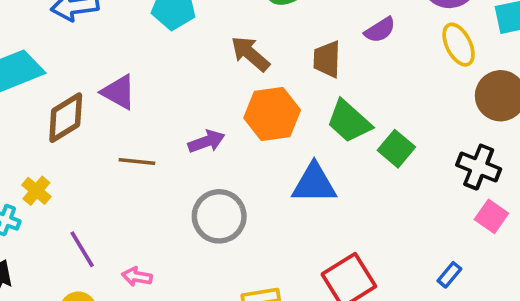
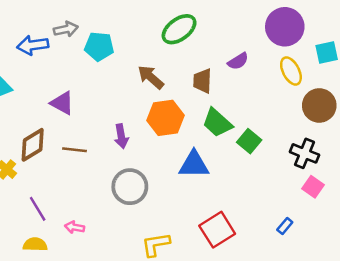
brown diamond: (66, 118) -> (33, 145), moved
purple arrow: (206, 141) -> (121, 136), turned 100

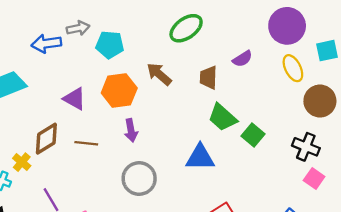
orange hexagon: (166, 118) -> (119, 90), moved

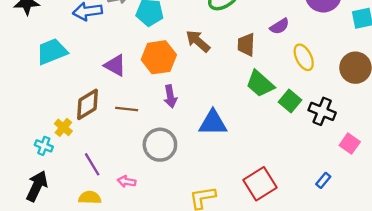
yellow ellipse: (293, 68) -> (304, 57), moved
black cross: (306, 147) -> (322, 111), moved
blue triangle: (200, 157) -> (213, 123), moved
gray circle: (139, 179) -> (160, 145), moved

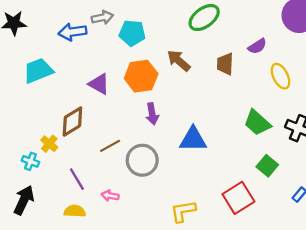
green trapezoid: (260, 84) -> (257, 123), moved
green square: (290, 101) -> (267, 166), moved
brown line: (127, 109) -> (110, 146), moved, turned -35

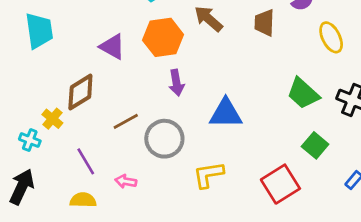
cyan trapezoid: (38, 71) -> (39, 31), turned 104
yellow L-shape: (183, 211) -> (208, 175), moved

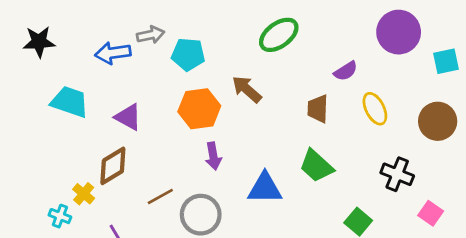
brown trapezoid: (264, 23) -> (318, 109), moved
cyan trapezoid: (39, 31) -> (70, 102), turned -63
purple triangle: (112, 47) -> (128, 117), moved
green trapezoid: (303, 93) -> (316, 166), moved

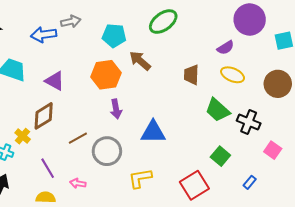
cyan pentagon: (188, 54) -> (114, 36), moved
purple semicircle: (346, 71) -> (226, 48), moved
yellow ellipse: (375, 109) -> (233, 75), turned -40
green trapezoid: (316, 166) -> (217, 110), moved

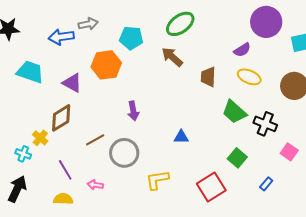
brown arrow: (140, 61) -> (172, 57), moved
orange hexagon: (106, 75) -> (106, 65), moved
blue triangle: (153, 132) -> (181, 137), moved, size x0.6

